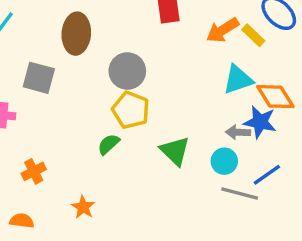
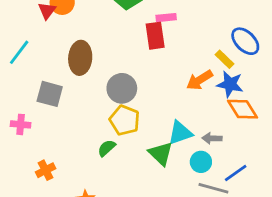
orange arrow: (223, 30) -> (200, 80), moved
cyan triangle: (238, 80) -> (180, 133), moved
blue star: (260, 122) -> (230, 84), moved

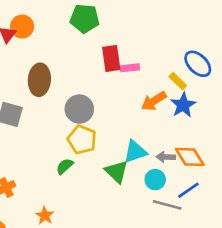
pink rectangle: (166, 18) -> (130, 68), moved
blue star: (230, 84) -> (183, 105), turned 30
orange diamond: (243, 109) -> (190, 157), moved

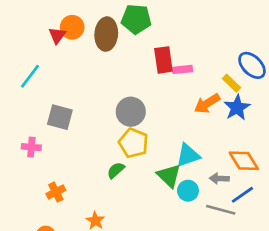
brown ellipse: (39, 80) -> (106, 34), moved
gray arrow: (166, 157) -> (219, 178), moved
cyan circle: (155, 180) -> (188, 191), moved

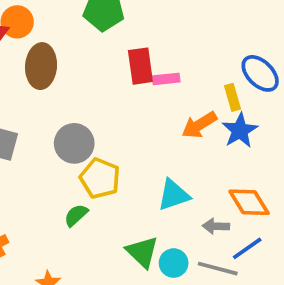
brown ellipse: (106, 34) -> (41, 66), moved
yellow rectangle: (232, 83) -> (232, 97), turned 30
gray circle: (131, 112) -> (74, 143), moved
green triangle: (169, 176) -> (142, 252), moved
cyan circle: (188, 191) -> (174, 263), moved

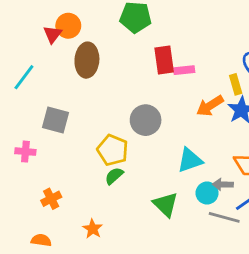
gray circle: (74, 143) -> (146, 120), moved
yellow pentagon: (100, 178) -> (113, 150), moved
cyan circle: (174, 263) -> (207, 193), moved

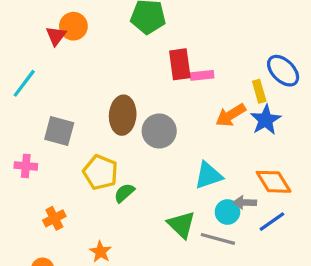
brown ellipse: (87, 60) -> (123, 115), moved
yellow pentagon: (113, 150) -> (100, 172), moved
gray line: (224, 217) -> (218, 239), moved

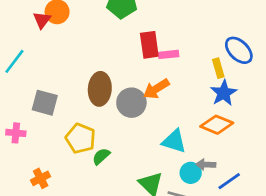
orange arrow: (231, 115) -> (156, 89), moved
cyan triangle: (208, 175) -> (174, 141), turned 36
orange diamond: (274, 182) -> (217, 125), moved, turned -36

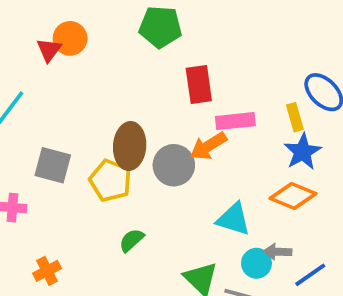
pink rectangle: (169, 54) -> (235, 121), moved, size x1.4
yellow pentagon: (80, 138) -> (110, 181), moved

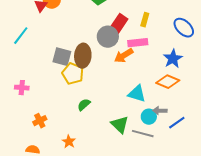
red rectangle: (199, 85) -> (119, 24), turned 42
yellow rectangle: (295, 117) -> (145, 20), moved, turned 32
gray square: (53, 165) -> (62, 57), moved
gray circle: (174, 165) -> (108, 37), moved

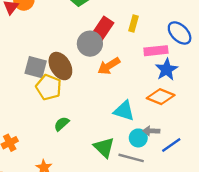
pink rectangle: (138, 43) -> (156, 51), moved
brown ellipse: (83, 56) -> (60, 66), turned -35

